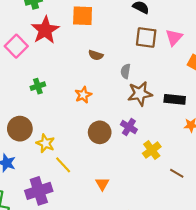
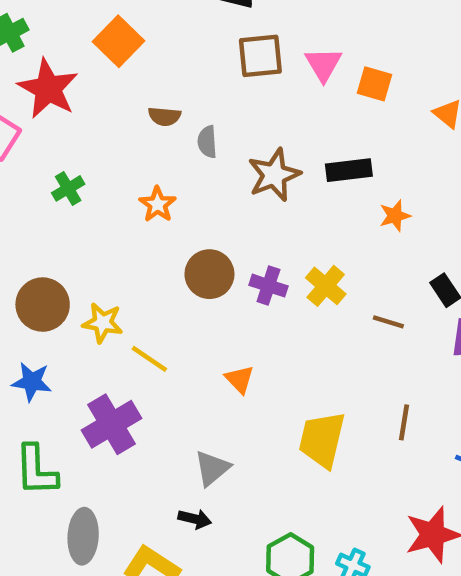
orange square: (83, 16) -> (119, 41), turned -35
pink triangle: (174, 37) -> (323, 64), moved
gray semicircle: (126, 71) -> (207, 142), moved
green cross: (38, 86) -> (68, 188), moved
purple cross: (129, 127) -> (268, 286), moved

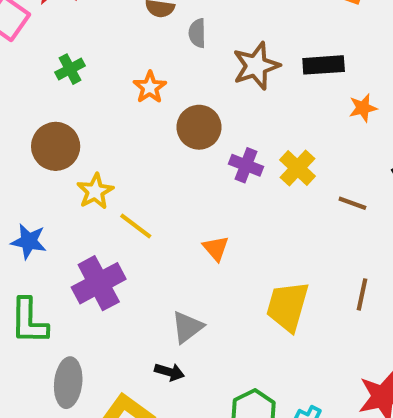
brown circle: (209, 274) -> (199, 127), moved
brown circle: (43, 305) -> (56, 146), moved
yellow star: (103, 323) -> (95, 191), turned 30

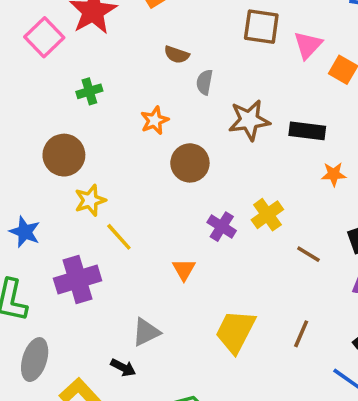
purple cross: (246, 165) -> (222, 227), moved

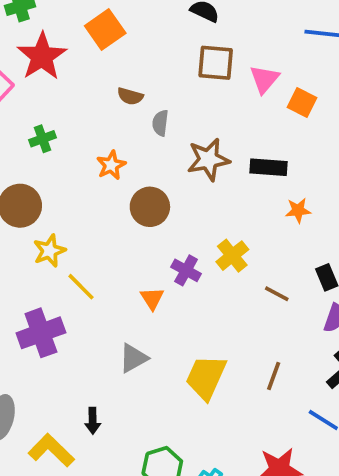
orange triangle: (184, 270) -> (152, 298), moved
gray triangle: (146, 332) -> (133, 358), moved
black arrow: (123, 368) -> (93, 421), turned 65

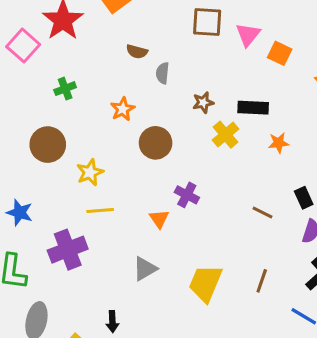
brown star: (208, 160) -> (203, 102), size x0.6
yellow star: (49, 251) -> (90, 172), moved
yellow cross: (232, 256) -> (225, 135), moved
yellow line: (81, 287) -> (100, 210), turned -48

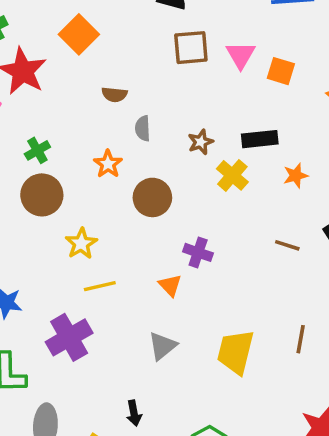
gray semicircle: (162, 73) -> (143, 128), moved
brown circle: (48, 145) -> (42, 195), moved
brown line: (263, 212) -> (287, 245), moved

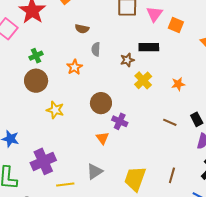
black rectangle: (260, 139) -> (149, 47), moved
brown circle: (152, 197) -> (101, 103), moved
yellow star: (81, 244) -> (55, 110), turned -30
yellow line: (100, 286) -> (65, 185), moved

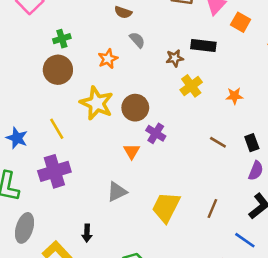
gray semicircle: (96, 49) -> (137, 40), turned 128
yellow star: (55, 110) -> (97, 103), moved, size x1.5
yellow line: (65, 185) -> (57, 129), moved, turned 60

